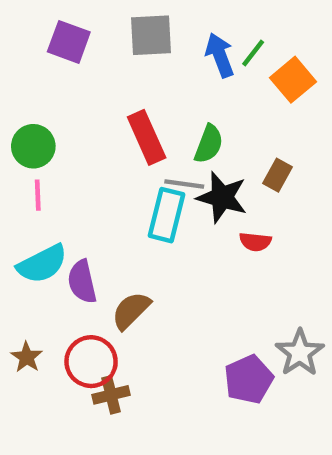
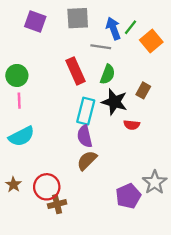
gray line: (184, 184) -> (101, 47), moved
purple semicircle: (82, 282) -> (85, 136), moved
brown semicircle: (131, 311) -> (87, 160), moved

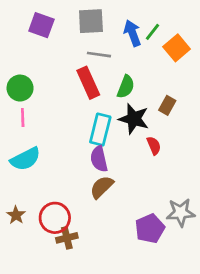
gray line: (101, 47) -> (99, 55), moved
red semicircle: (132, 125) -> (154, 146), turned -119
gray star: (155, 182) -> (181, 212), turned 30

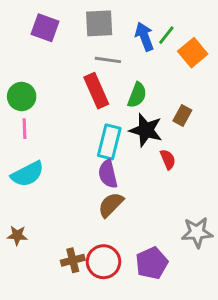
brown star: (16, 215) -> (17, 235), turned -30
red circle: (55, 218) -> (103, 262), moved
purple pentagon: (150, 229) -> (152, 263), moved

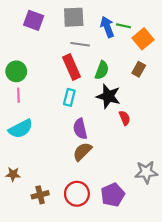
green line: (166, 35) -> (123, 26), turned 64
brown rectangle: (182, 115) -> (139, 69), moved
cyan rectangle: (109, 142) -> (69, 97), moved, size x0.7
brown cross: (73, 260) -> (40, 195), moved

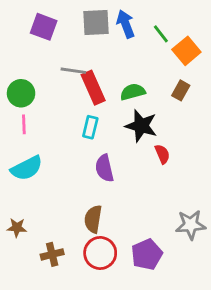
green line: (123, 26) -> (161, 34), turned 40
blue arrow: (107, 27) -> (126, 24), moved
gray line: (80, 44) -> (73, 71), moved
green semicircle: (102, 70) -> (133, 92), turned -126
brown semicircle: (82, 152) -> (93, 219), moved, turned -36

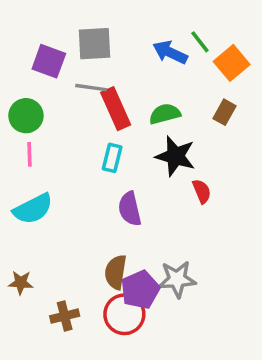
gray square: (96, 23) -> (94, 44), moved
blue arrow: (126, 24) -> (170, 52), moved, turned -44
purple square: (44, 27) -> (49, 61), moved
gray star: (191, 225) -> (177, 279), moved
purple pentagon: (147, 254) -> (140, 290), moved

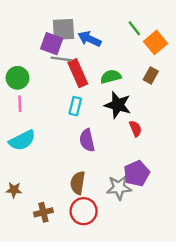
blue arrow: (170, 52) -> (89, 39), moved
purple square: (49, 61) -> (52, 44), moved
purple pentagon: (140, 290) -> (137, 173), moved

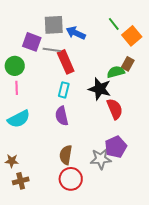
purple square: (52, 44) -> (32, 42), moved
green semicircle: (111, 77) -> (116, 72), moved
red semicircle: (135, 129) -> (115, 109), size x1.5
purple semicircle: (87, 140) -> (62, 116), moved
brown cross: (43, 212) -> (21, 181), moved

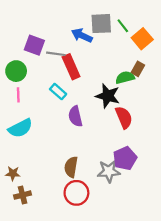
gray square: (54, 25) -> (101, 24), moved
cyan rectangle: (64, 90) -> (58, 92), moved, turned -63
purple semicircle: (62, 116) -> (75, 116), moved

